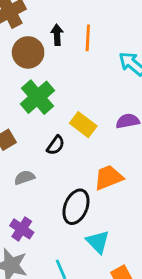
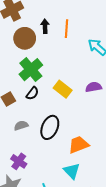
black semicircle: (56, 145) -> (32, 93), moved
orange trapezoid: (108, 178) -> (79, 145), moved
black ellipse: (76, 207) -> (50, 127), moved

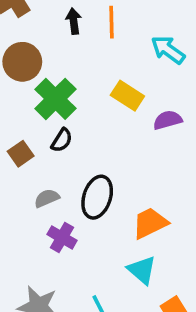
brown circle: (25, 38) -> (22, 62), moved
yellow rectangle: (63, 89) -> (127, 96), moved
purple cross: (19, 161) -> (62, 237), moved

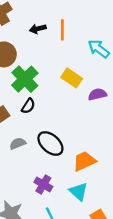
black arrow: (74, 21) -> (38, 29), turned -98
black ellipse: (97, 197) -> (50, 143), turned -68
purple cross: (62, 237) -> (43, 184), moved

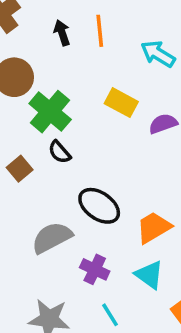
black arrow: (38, 29) -> (62, 33), turned 91
black semicircle: (28, 106) -> (59, 152), turned 112
gray semicircle: (18, 143) -> (52, 238), moved, size x1.6

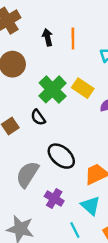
green cross: (50, 112) -> (53, 89), moved
gray semicircle: (52, 238) -> (27, 174), turned -36
cyan line: (110, 315) -> (75, 230), moved

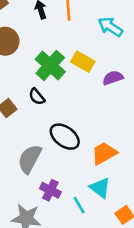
purple cross: (54, 199) -> (50, 190), moved
cyan line: (75, 230) -> (79, 205), moved

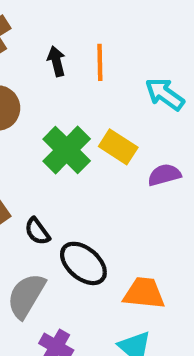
black semicircle: (37, 97) -> (37, 231), moved
orange trapezoid: (104, 153) -> (144, 293), turned 32

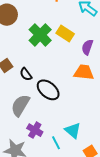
purple semicircle: (164, 175) -> (87, 47), turned -56
orange trapezoid: (144, 293) -> (84, 72), moved

